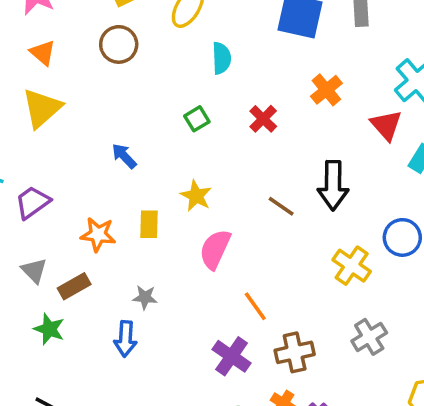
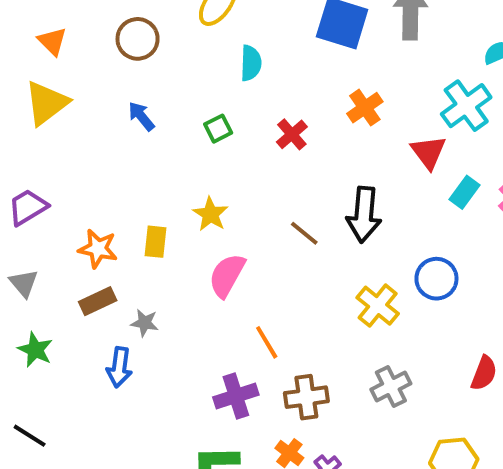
blue arrow: (124, 156) -> (141, 116), moved
brown rectangle: (74, 286) -> (98, 301), moved
purple cross: (232, 356) -> (236, 396), turned 33

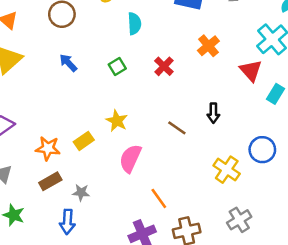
black arrow: (364, 215) -> (213, 113), size x0.6
yellow rectangle: (156, 242) -> (84, 141), turned 54

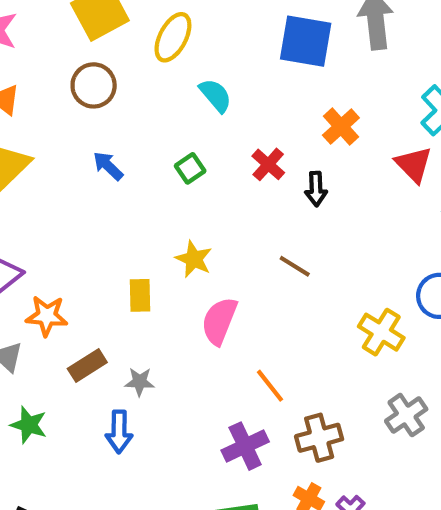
cyan semicircle: (134, 24) -> (215, 95), turned -35
black arrow: (213, 113) -> (316, 189), moved
yellow rectangle: (84, 141) -> (140, 295), turned -54
orange star: (48, 148) -> (47, 316), moved

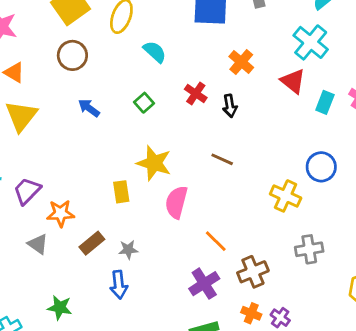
yellow star: (194, 259) -> (154, 163), size x1.4
gray cross: (406, 415) -> (309, 249), turned 32
green star: (29, 425) -> (60, 308), moved

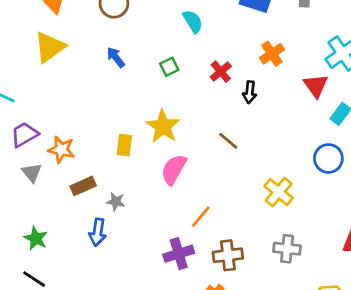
blue circle: (321, 167) -> (328, 158), moved
purple trapezoid: (27, 191) -> (24, 135), moved
orange line: (216, 241) -> (201, 217), turned 70

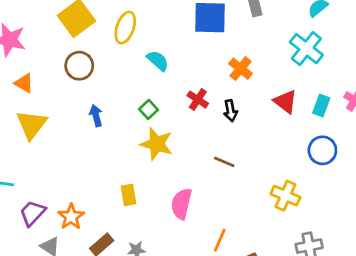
blue arrow: (116, 57) -> (96, 116), turned 40
red triangle: (316, 86) -> (285, 102), moved
yellow star: (163, 126) -> (157, 144), moved
orange star: (61, 150) -> (71, 217), turned -30

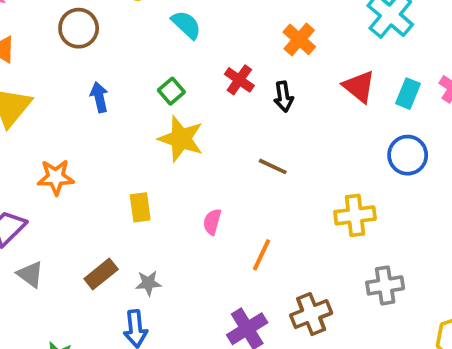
yellow cross: (285, 196) -> (355, 215), turned -32
pink semicircle: (181, 204) -> (212, 222), size x0.6
orange star: (71, 217) -> (56, 177), moved, turned 30
orange line: (220, 240) -> (261, 255), moved

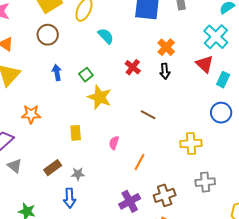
red triangle: (359, 87) -> (205, 64), moved
green square: (171, 91) -> (86, 75), moved
black arrow: (284, 97) -> (165, 71), moved

